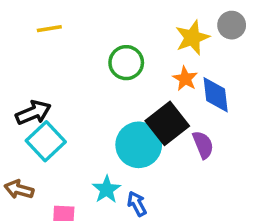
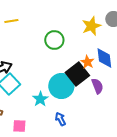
orange star: (185, 79) -> (87, 62), moved
cyan star: (107, 189) -> (40, 99), moved

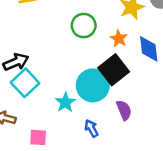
orange star: (87, 62) -> (119, 39), moved
purple semicircle: (97, 86) -> (124, 110), moved

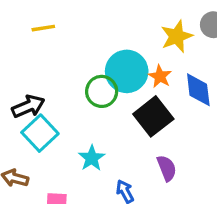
green circle: (84, 26) -> (102, 91), moved
cyan circle: (93, 85) -> (127, 71), moved

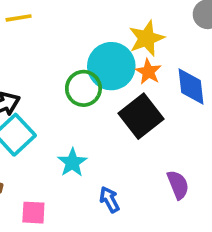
yellow star: (177, 36) -> (147, 38), moved
purple semicircle: (167, 168) -> (178, 185), moved

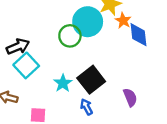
orange star: (148, 72) -> (123, 21), moved
black square: (141, 116) -> (91, 80), moved

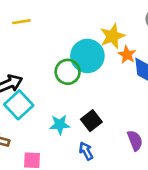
black square: (91, 80) -> (91, 121), size x0.7
cyan star: (63, 83) -> (60, 125), turned 30

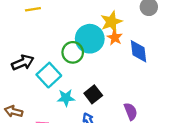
orange star: (127, 55) -> (115, 38), moved
cyan square: (19, 105) -> (49, 75), moved

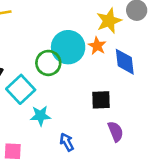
yellow star: (111, 22) -> (109, 21), moved
black square: (93, 94) -> (101, 100), moved, turned 36

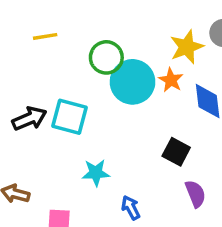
green circle: (48, 63) -> (106, 57), moved
cyan square: (21, 89) -> (70, 117), moved, turned -32
black square: (101, 100) -> (176, 152), turned 30

